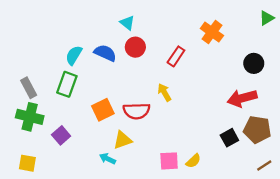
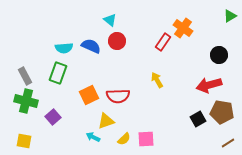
cyan semicircle: (74, 55) -> (64, 48), turned -126
red rectangle: (176, 56) -> (163, 42), moved
yellow arrow: (164, 92) -> (157, 80), moved
yellow semicircle: (193, 161) -> (124, 139), moved

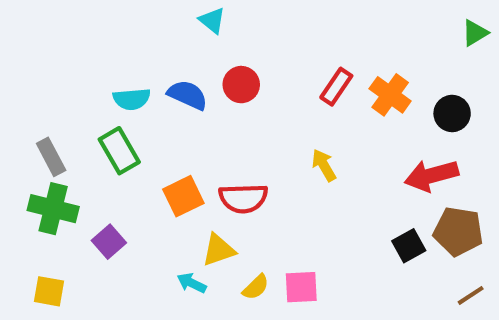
cyan triangle: (110, 20) -> (212, 20), moved
orange cross: (183, 28) -> (390, 95), moved
green rectangle: (58, 73) -> (119, 151), turned -50

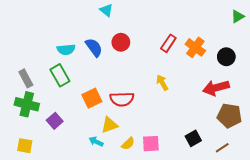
blue semicircle: (187, 95) -> (94, 47), turned 30
black square: (409, 246) -> (193, 138), moved
brown line: (471, 295) -> (222, 148), moved

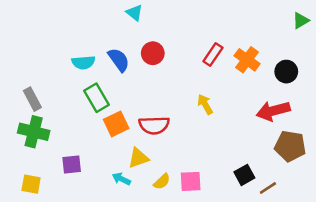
green rectangle: (60, 75) -> (96, 98), moved
purple square: (55, 121) -> (72, 164), moved, turned 35
brown line: (222, 148) -> (268, 188), moved

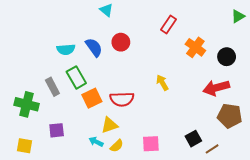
red rectangle: (213, 55) -> (169, 25), moved
gray rectangle: (32, 99) -> (52, 87), moved
yellow semicircle: (162, 181) -> (117, 146), moved

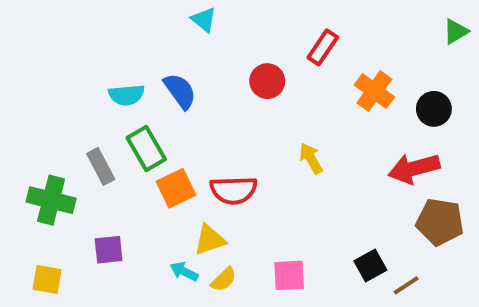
red circle: (121, 42) -> (267, 81), moved

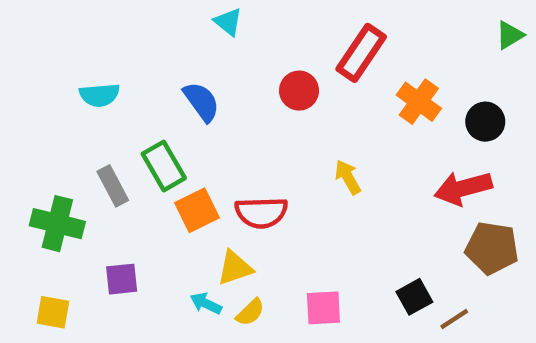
red rectangle: (323, 47) -> (361, 53), size x1.4
cyan semicircle: (126, 95) -> (99, 95), moved

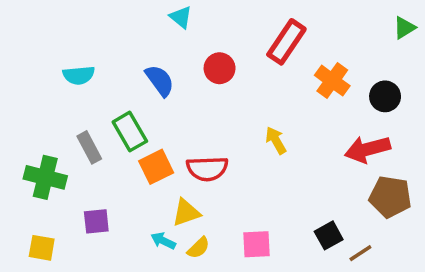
red circle: (299, 91) -> (220, 68), moved

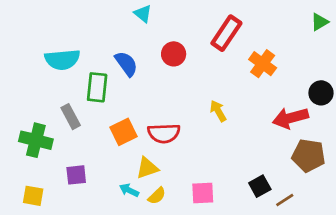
cyan semicircle: (79, 75) -> (62, 60), size x1.4
black circle: (385, 96) -> (321, 93), moved
green rectangle: (130, 132) -> (97, 87), moved, turned 36

